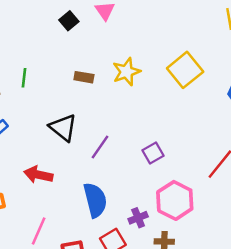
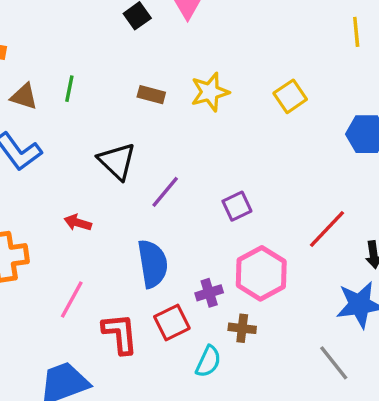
yellow square: (185, 70) -> (290, 96), size x0.7
red arrow: (38, 175) -> (78, 223), size x0.7

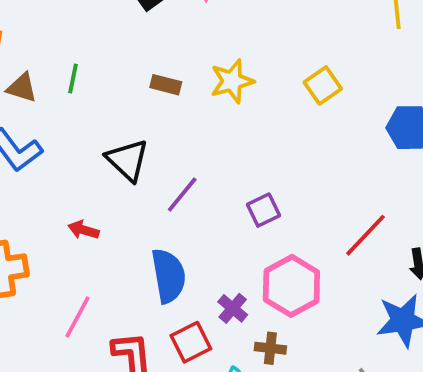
purple cross: (209, 293) -> (233, 308), turned -32

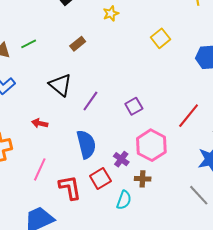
green line: (73, 78) -> (29, 44), turned 56
yellow star: (232, 81) -> (111, 13), moved, size x0.7
brown rectangle: (166, 85) -> (78, 44), turned -49

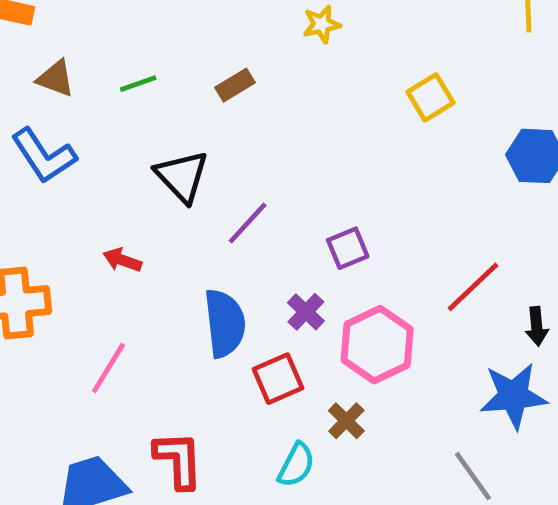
green line: (29, 44) -> (138, 84), moved
purple cross: (121, 159) -> (306, 312), moved
red square: (100, 179) -> (278, 379), moved
brown cross: (143, 179) -> (346, 421), turned 35
red L-shape: (70, 187) -> (178, 460), moved

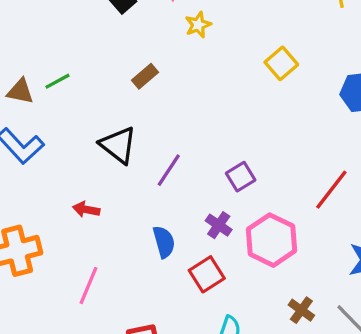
green line: (138, 84) -> (58, 81), moved
blue semicircle: (225, 323) -> (164, 242), size x0.7
brown cross: (346, 421) -> (301, 310), moved

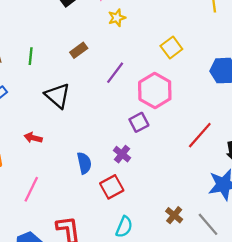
green line: (58, 81) -> (31, 56), moved, turned -60
purple line: (169, 170) -> (115, 73), moved
pink hexagon: (271, 240) -> (155, 90), moved

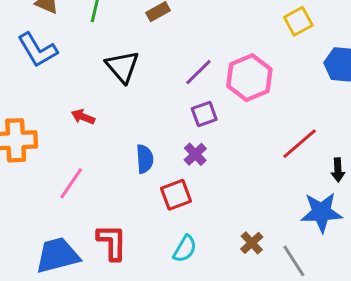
yellow square: (171, 47) -> (298, 21), moved
purple line: (115, 73) -> (198, 72), moved
purple square: (139, 122) -> (204, 114), moved

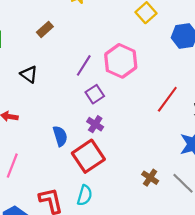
black triangle: (122, 67) -> (29, 74), size x0.7
red square: (176, 195) -> (88, 156), size x1.4
cyan semicircle: (185, 249) -> (85, 195), moved

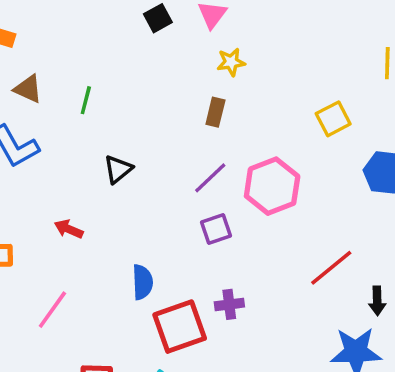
brown rectangle: (45, 29) -> (215, 112), moved, turned -49
black triangle: (29, 74) -> (118, 169), turned 30
purple cross: (95, 124) -> (229, 304), moved, turned 35

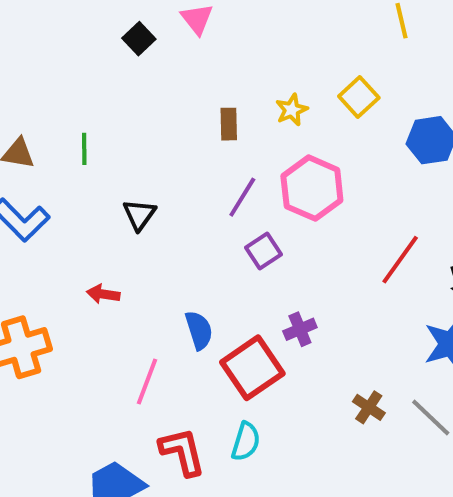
yellow star: (231, 62) -> (292, 110), moved
pink line: (52, 310) -> (147, 381), moved

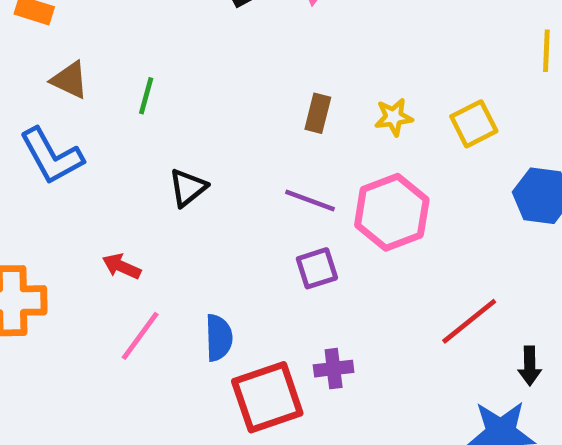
purple line: (242, 197) -> (310, 200), turned 63
pink line: (147, 381) -> (140, 336), moved

